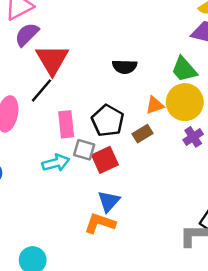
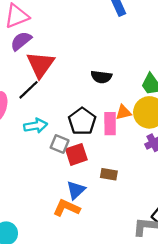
pink rectangle: (66, 124) -> (110, 124), moved
brown rectangle: (142, 134) -> (109, 174), moved, turned 35
cyan arrow: (56, 163) -> (36, 126), moved

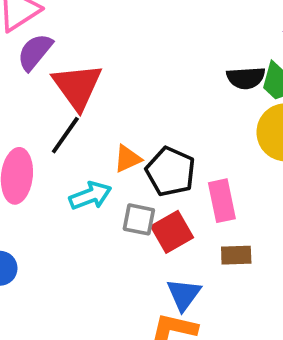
black semicircle: (101, 77) -> (246, 78), moved
orange triangle: (123, 112) -> (128, 159), moved
pink rectangle: (110, 124) -> (222, 201), moved

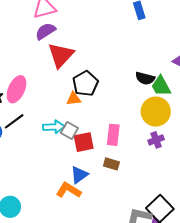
black line: (65, 135) -> (14, 121), moved
black pentagon: (171, 172) -> (85, 84), moved
cyan arrow: (90, 196) -> (54, 127), moved

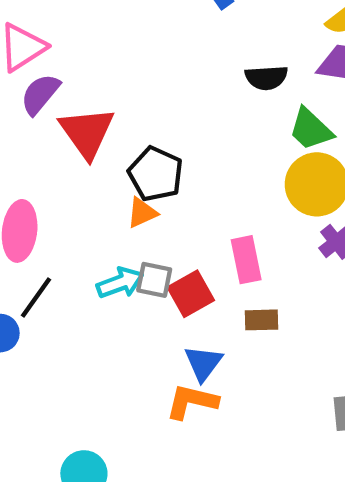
black semicircle: (145, 78) -> (266, 78), moved

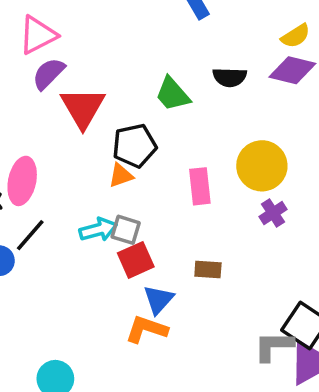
green trapezoid: (311, 129) -> (173, 94), moved
black pentagon: (156, 174) -> (134, 146), turned 30
pink rectangle: (246, 260) -> (200, 186), moved
red square: (191, 294) -> (136, 260), moved

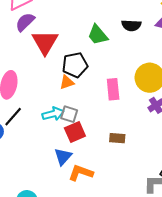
blue triangle: (158, 300) -> (63, 157), moved

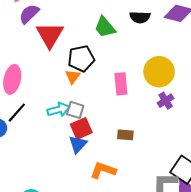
orange triangle: (67, 82) -> (73, 77), turned -35
blue triangle: (63, 157) -> (78, 144), moved
orange L-shape: (81, 173) -> (103, 170), moved

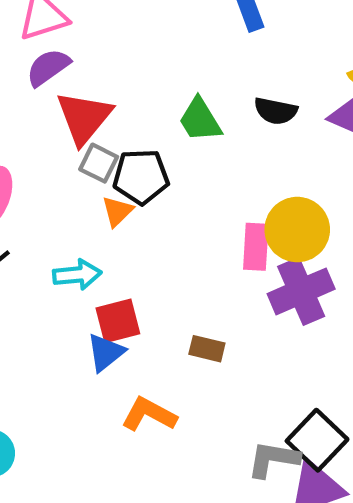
pink rectangle: (121, 84) -> (256, 247), moved
purple cross: (166, 101) -> (301, 291), size x1.8
gray square: (75, 110) -> (99, 163), moved

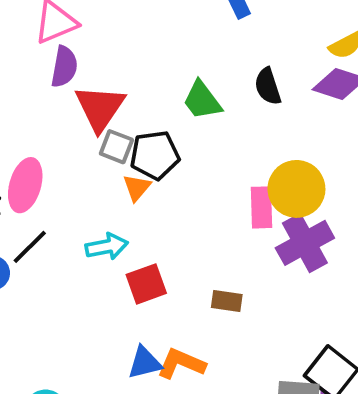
purple semicircle: (48, 67) -> (64, 67), turned 141
black semicircle: (276, 111) -> (268, 86), turned 66
blue triangle: (106, 352) -> (145, 363), moved, turned 30

